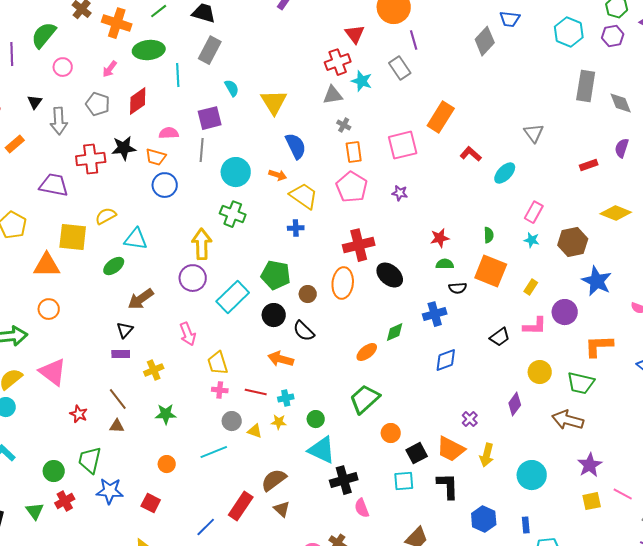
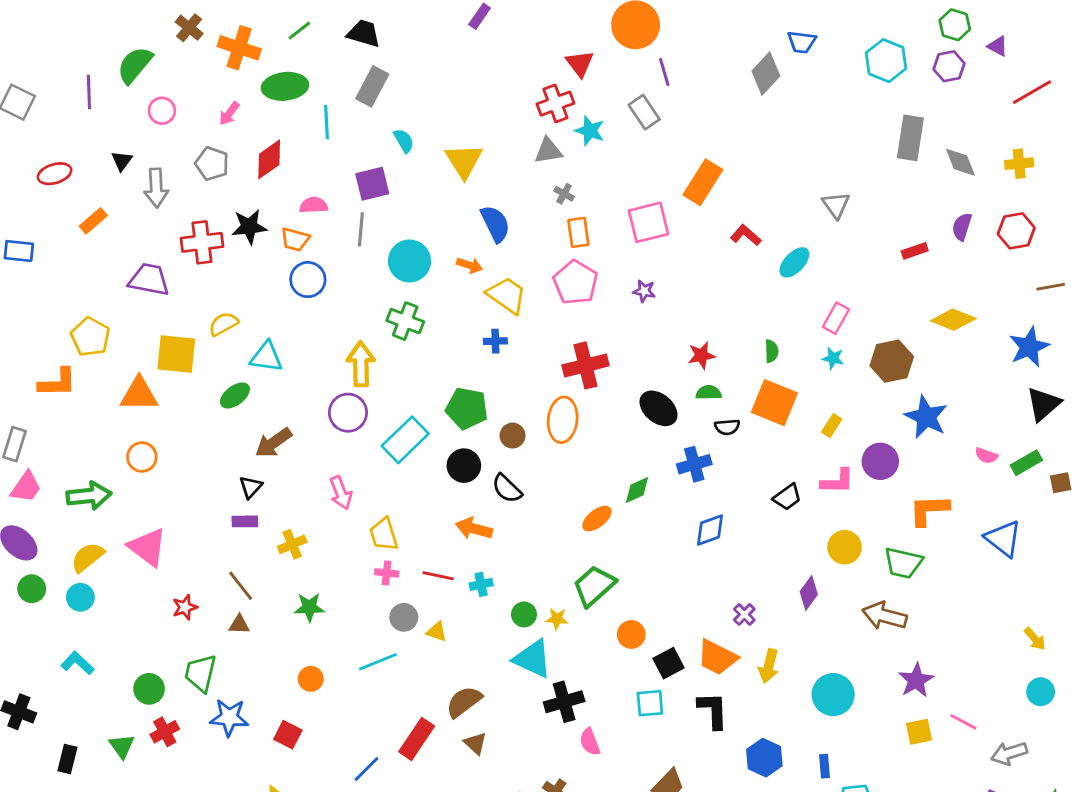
black ellipse: (390, 275) -> (659, 408), moved
red star: (79, 414) -> (185, 607), turned 30
yellow star: (279, 422) -> (557, 619), moved

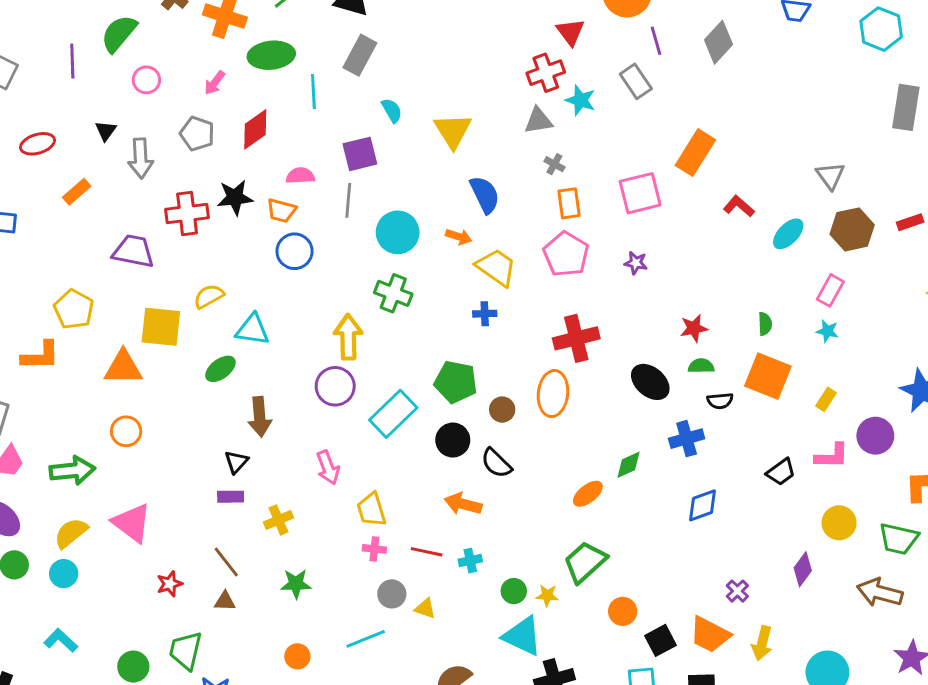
gray diamond: (766, 73) -> (719, 42), moved
brown hexagon: (892, 361) -> (852, 229), moved
brown arrow: (274, 443) -> (260, 417), turned -60

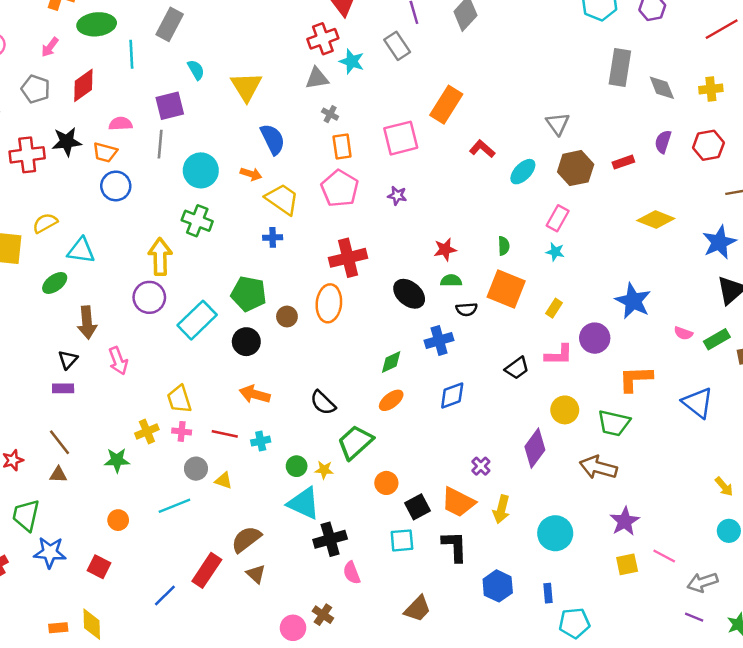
black semicircle: (496, 463) -> (323, 403), moved
pink arrow: (328, 468) -> (118, 361), moved
orange ellipse: (588, 494) -> (391, 400), moved
yellow cross: (279, 520) -> (147, 431), moved
purple diamond: (803, 569) -> (535, 448), size x1.4

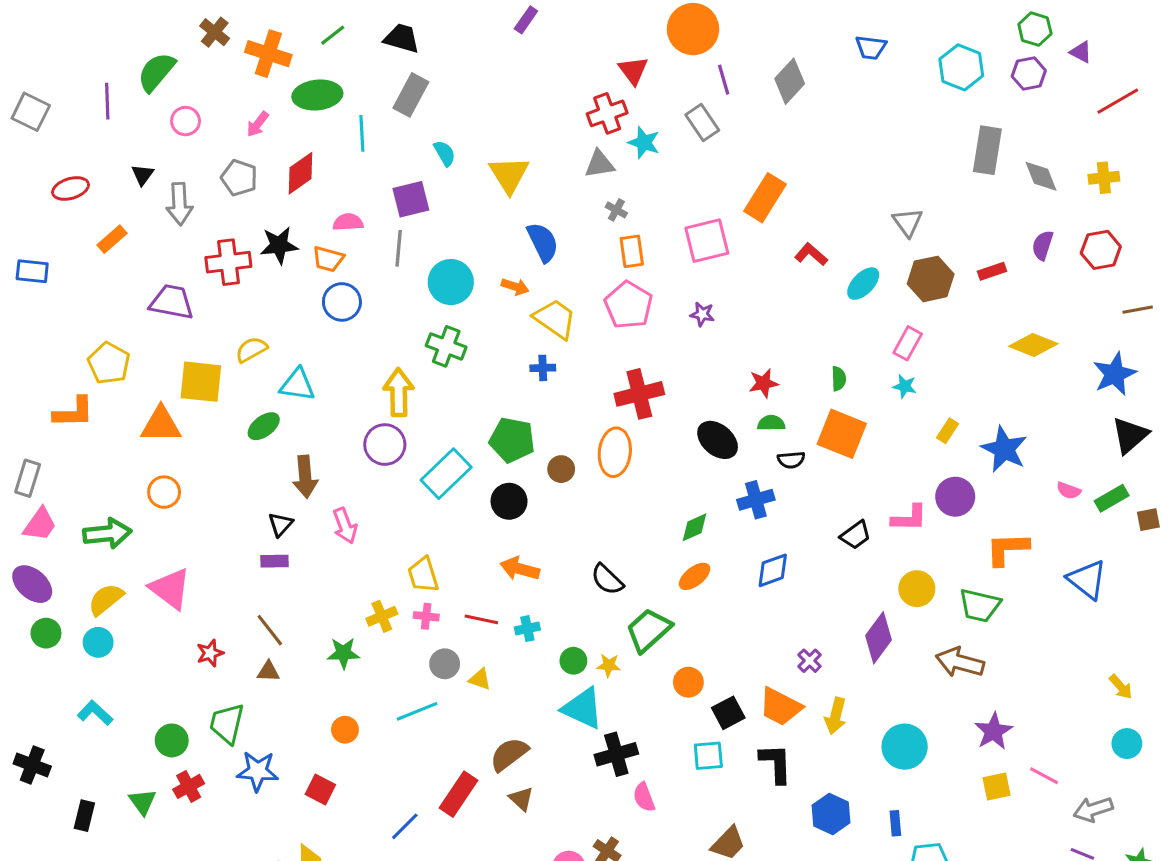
yellow rectangle: (554, 308) -> (948, 431), moved

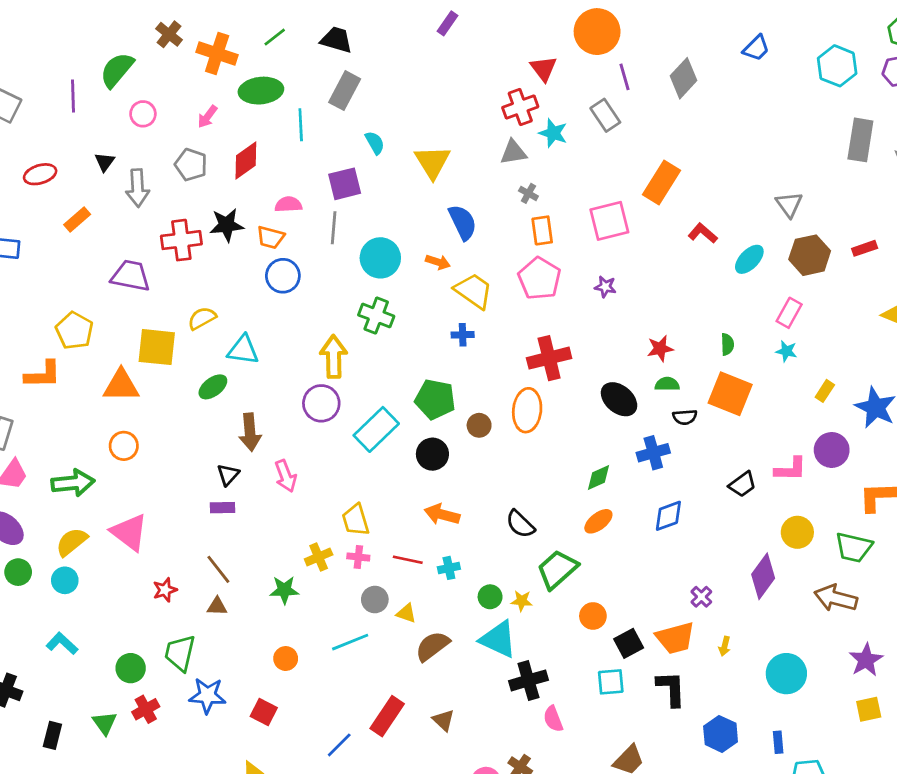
blue trapezoid: (871, 47) -> (756, 48), turned -52
orange trapezoid: (780, 707) -> (675, 638), turned -42
yellow arrow: (836, 716) -> (725, 646), size x0.6
brown semicircle: (509, 754) -> (432, 646), moved

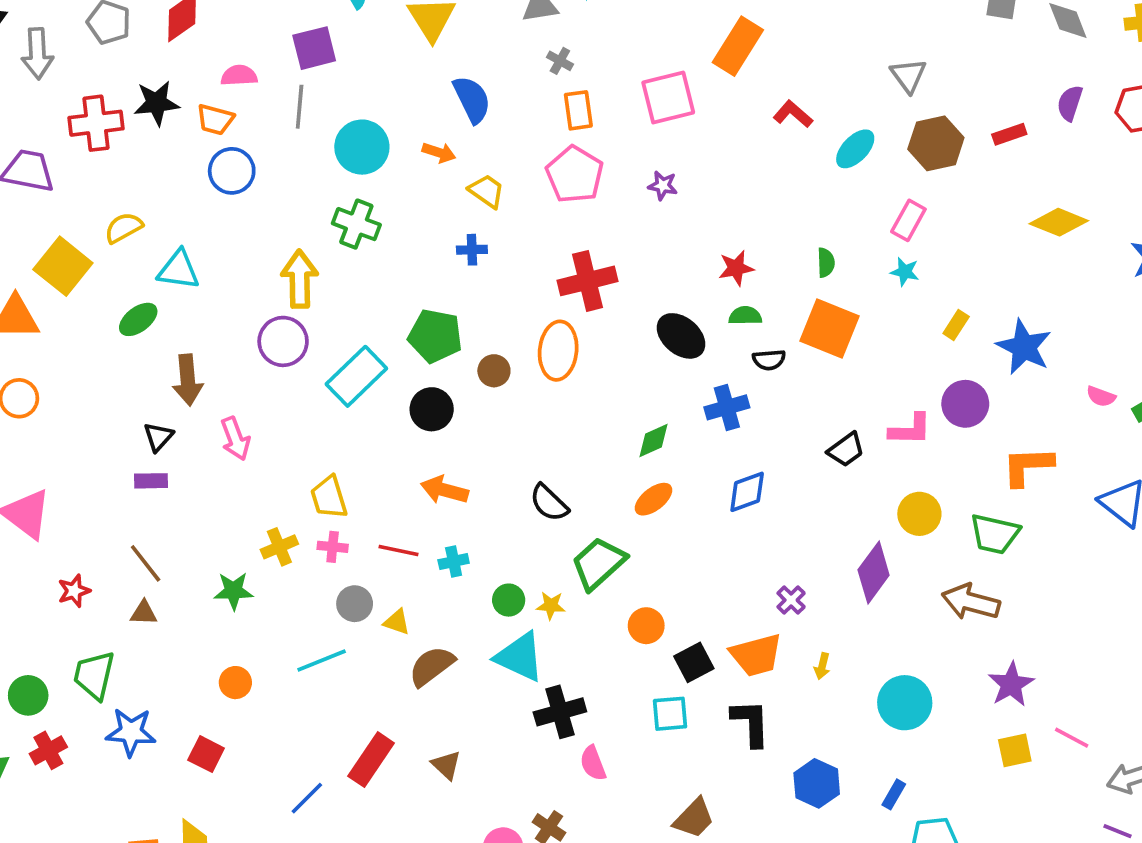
yellow trapezoid: (474, 291) -> (487, 191), size x0.7
yellow square: (157, 347) -> (63, 266), turned 33
blue rectangle: (778, 742) -> (894, 794), turned 35

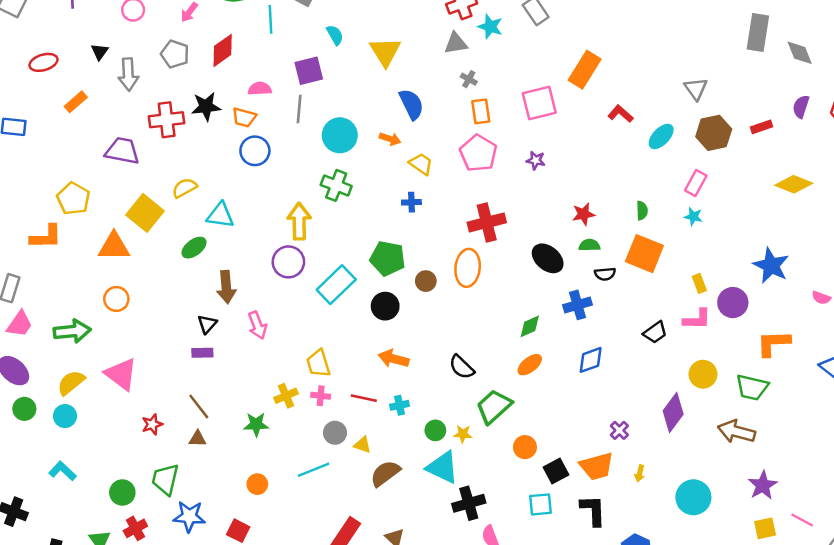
yellow rectangle: (956, 325) -> (699, 283), moved, turned -54

